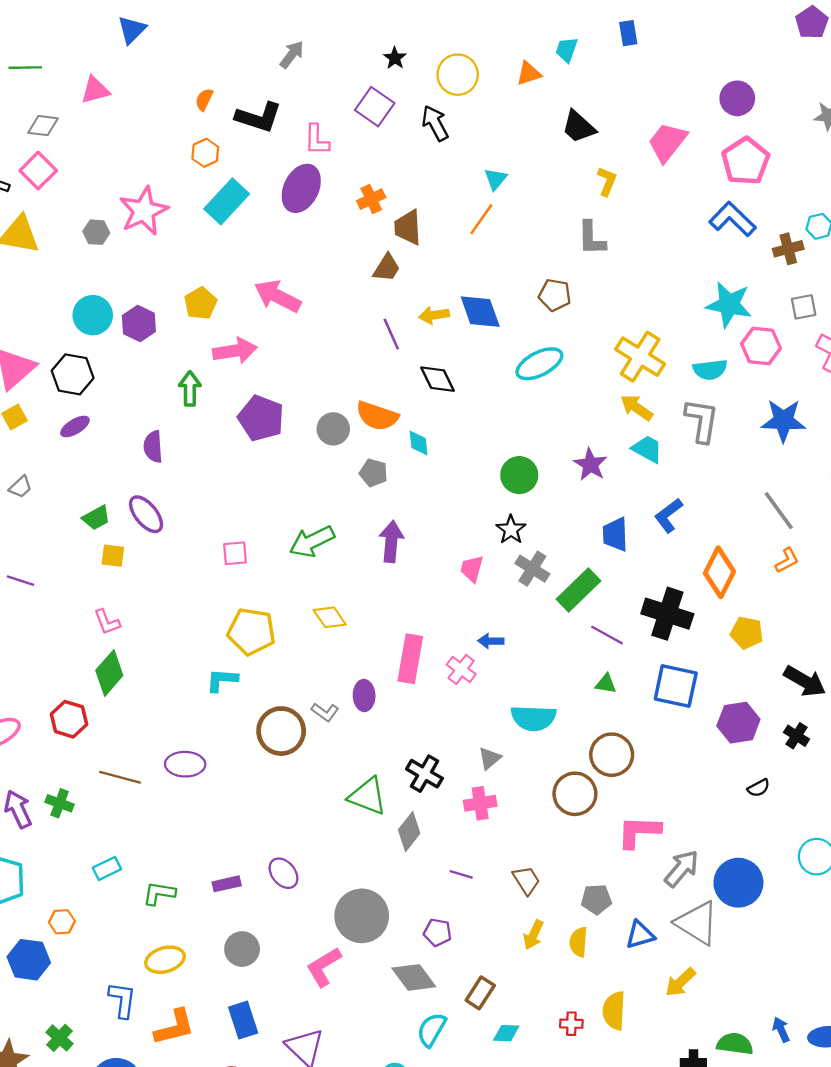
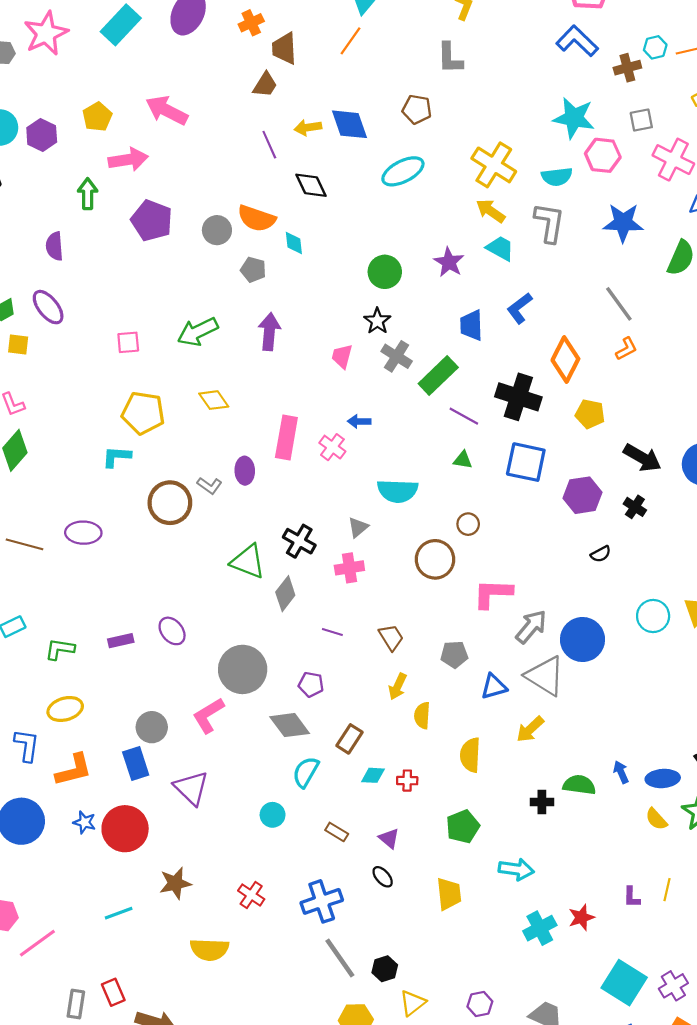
brown circle: (612, 755) -> (468, 524), size x0.6
yellow semicircle: (578, 942) -> (422, 715), moved
gray circle: (242, 949) -> (152, 727), moved
red cross: (571, 1024) -> (407, 781), moved

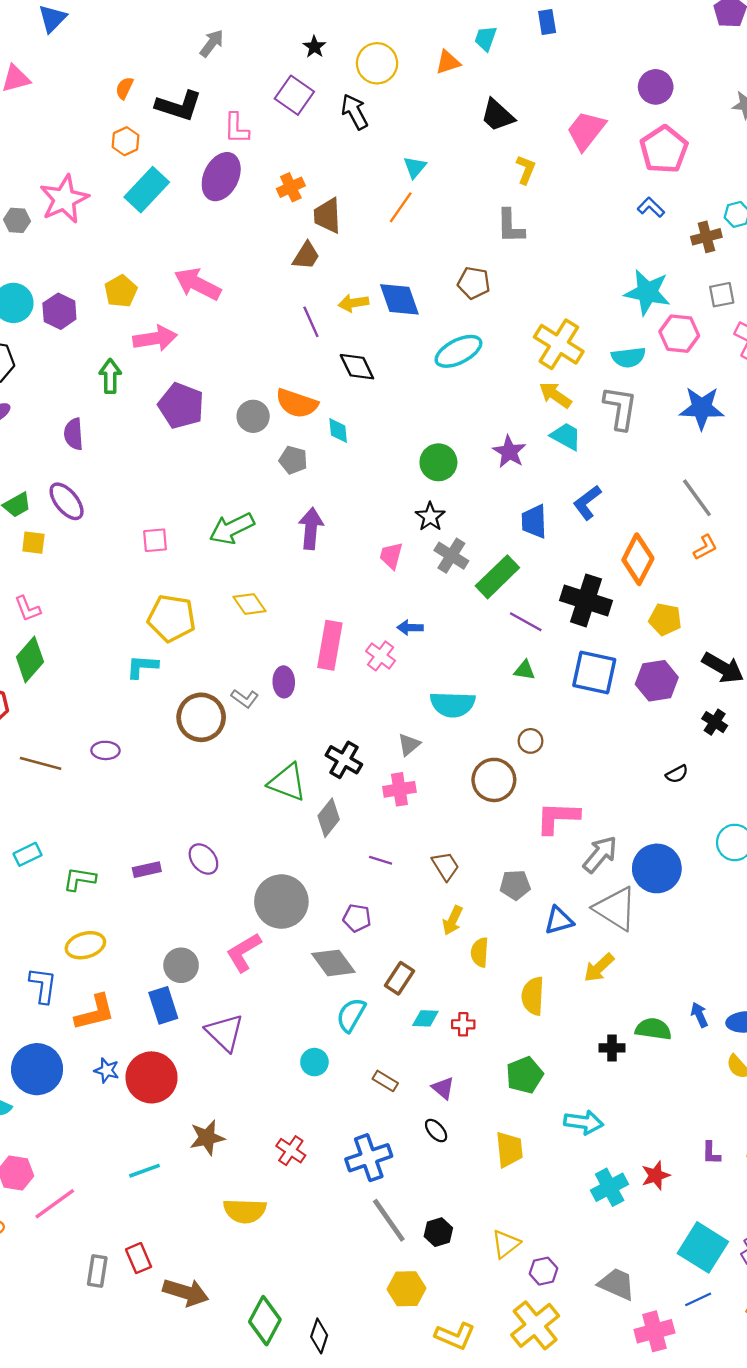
blue L-shape: (577, 41) -> (651, 207), size x0.6
purple hexagon: (583, 495) -> (657, 681), moved
purple ellipse: (83, 533) -> (105, 750), size x0.7
yellow triangle: (413, 1003) -> (506, 1244), moved

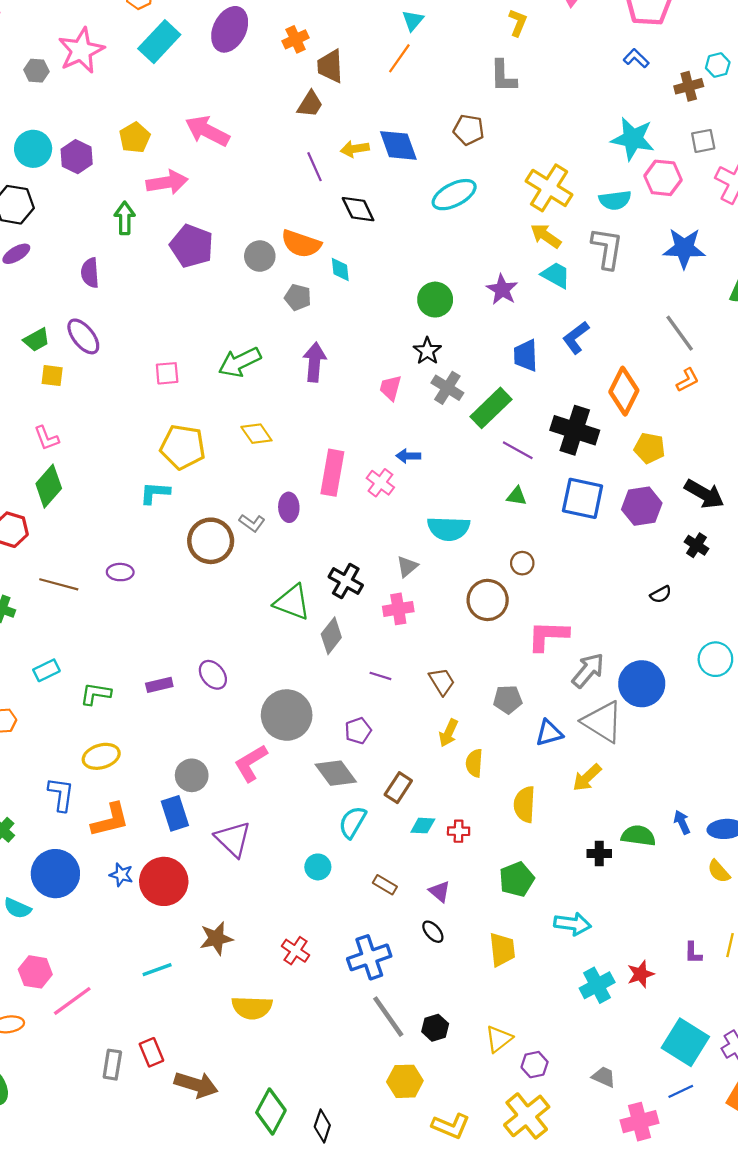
purple pentagon: (357, 918) -> (358, 731), turned -30
gray trapezoid: (617, 1284) -> (604, 1077), size x0.7

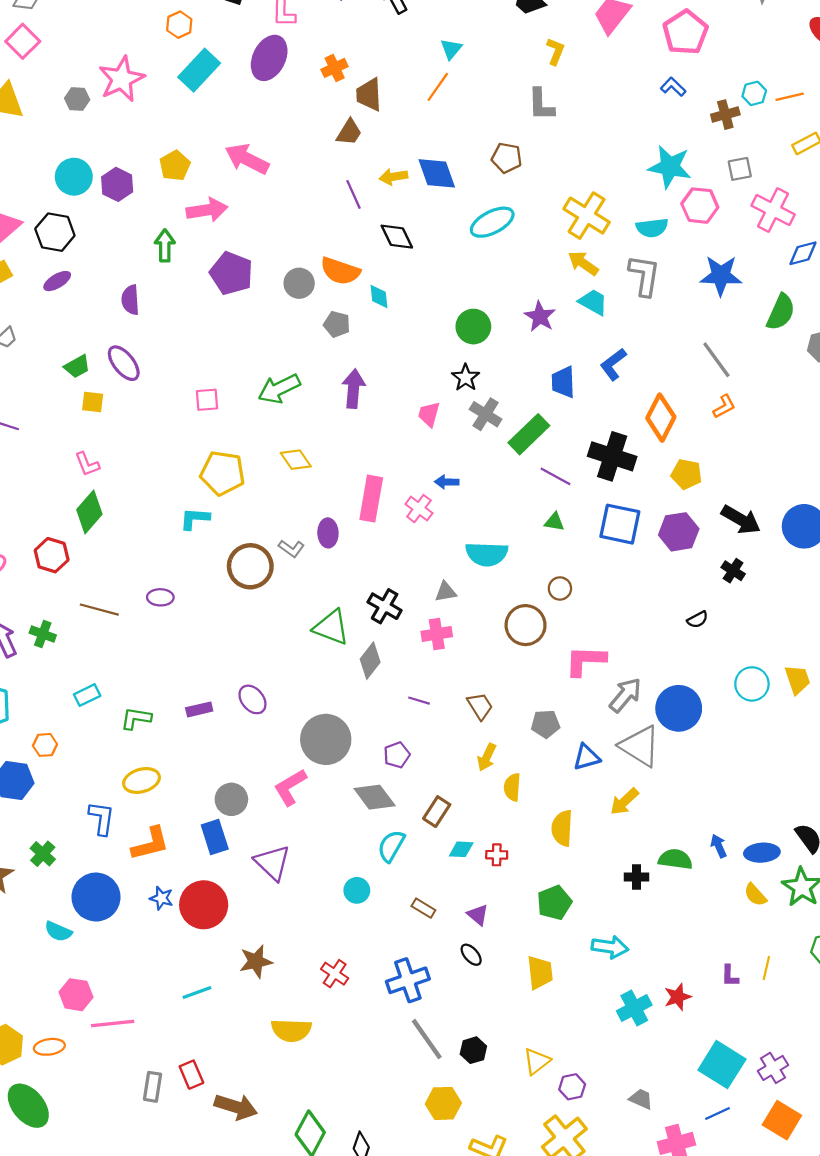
gray triangle: (407, 566) -> (446, 592), turned 30
pink line: (72, 1001) -> (113, 1024), turned 30

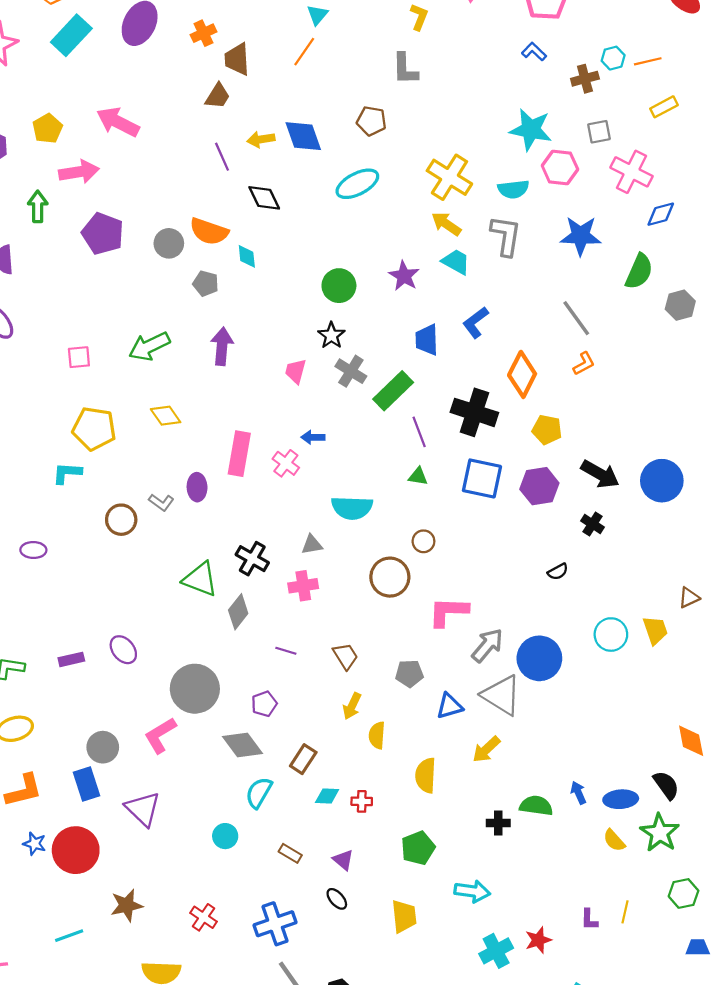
purple line: (555, 476) -> (419, 432), turned 40
brown circle: (250, 566) -> (121, 520), size x0.7

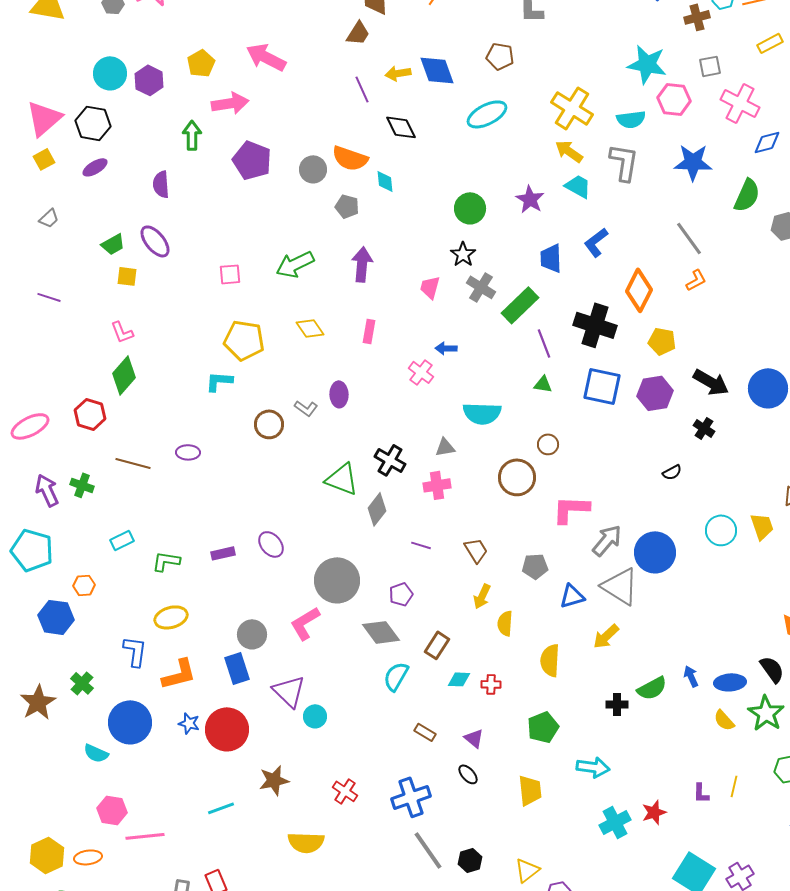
pink rectangle: (239, 454) -> (369, 331), moved, size x0.6
green semicircle: (536, 806) -> (652, 688), turned 144
cyan circle: (225, 836) -> (315, 716), moved

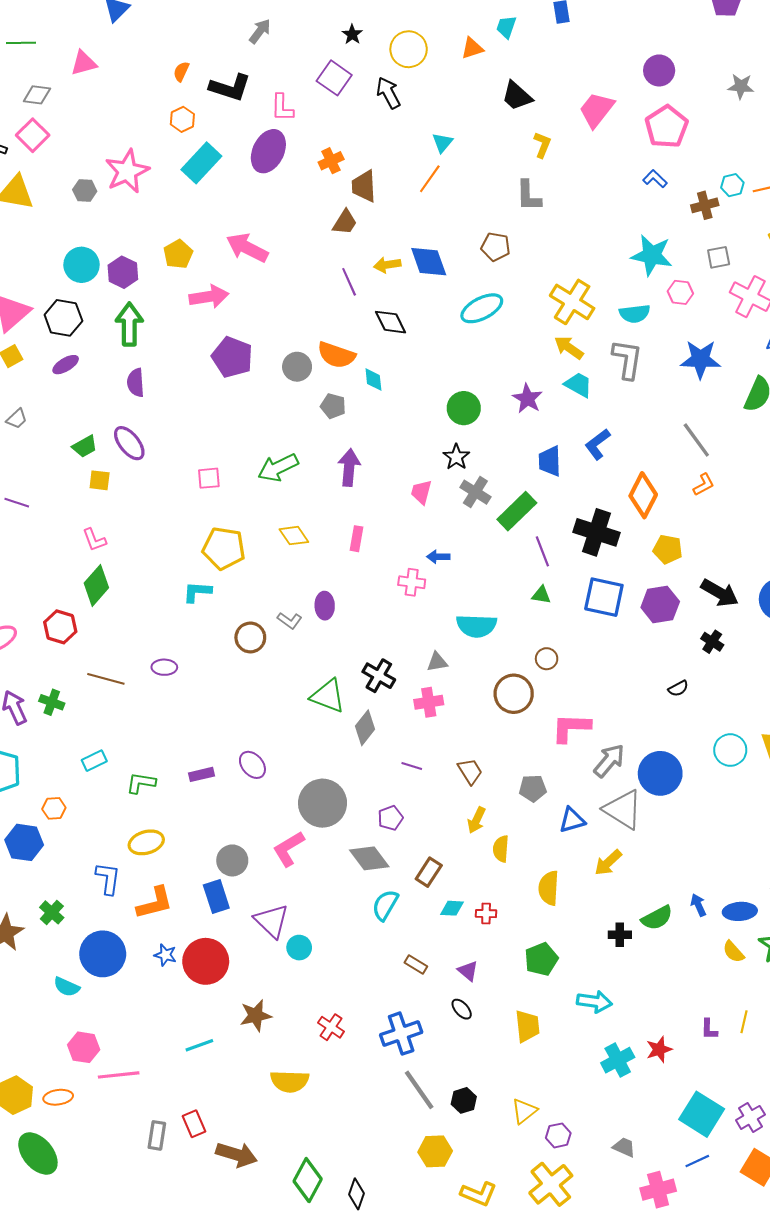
pink hexagon: (674, 99) -> (680, 292), size x0.7
green arrow: (192, 135) -> (129, 324), moved, size x1.4
pink cross: (421, 372) -> (412, 582), turned -30

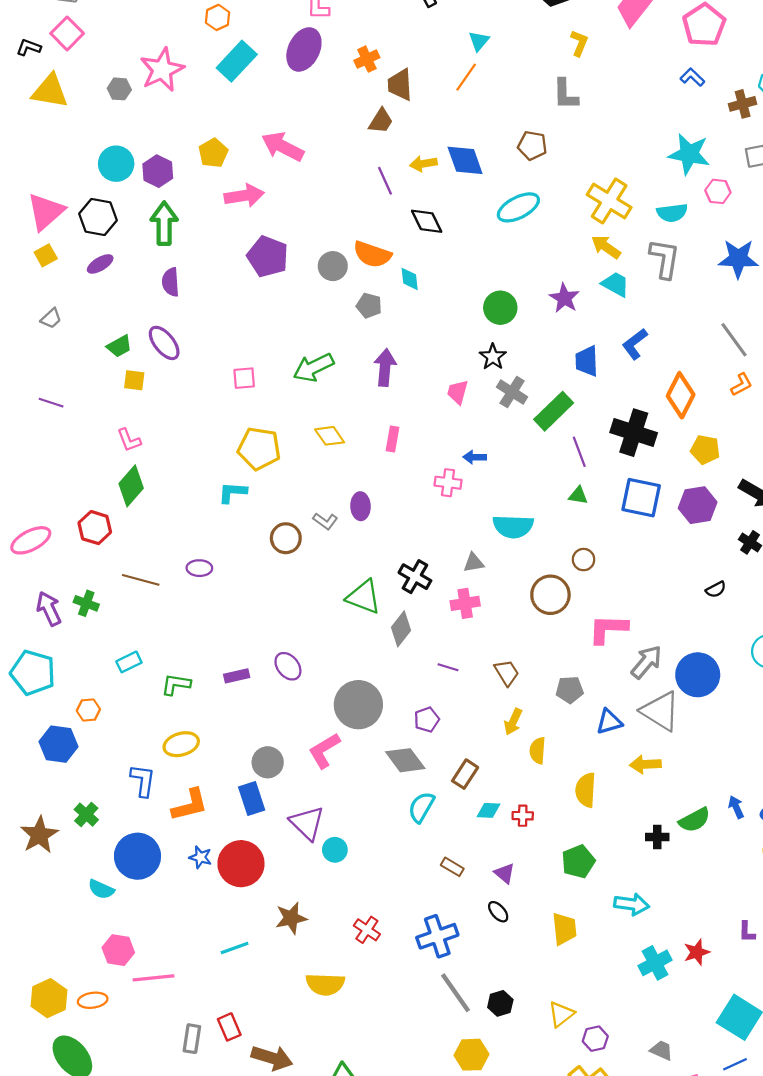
yellow arrow: (608, 863) -> (645, 764), turned 40

